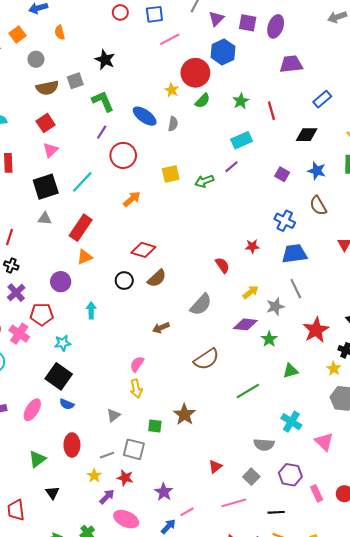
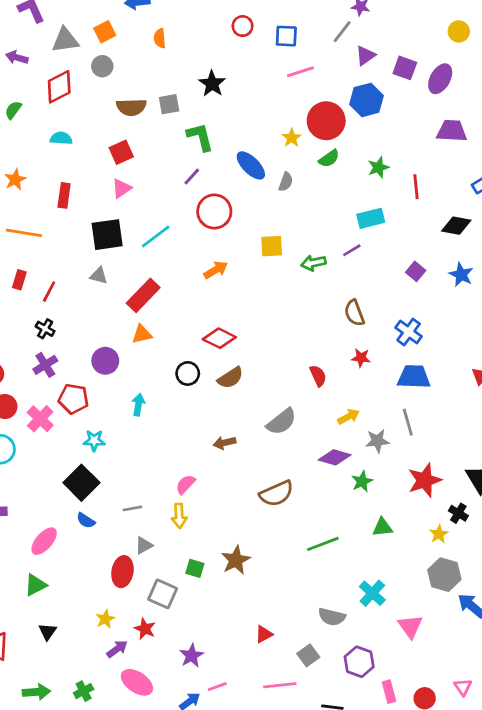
gray circle: (36, 59) -> (102, 66), moved
brown semicircle: (318, 206) -> (354, 313), moved
pink ellipse: (32, 410) -> (44, 541), moved
red ellipse: (72, 445) -> (122, 572), moved
gray line: (107, 455) -> (132, 508), moved

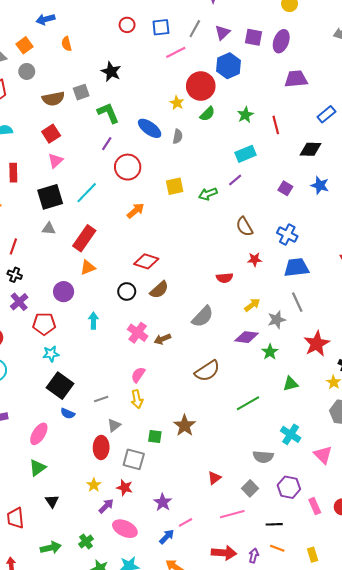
gray line: (342, 32) -> (195, 29), moved
red semicircle: (318, 376) -> (225, 278), turned 119
pink cross: (40, 419) -> (138, 333), moved
cyan star: (94, 441) -> (51, 354), moved

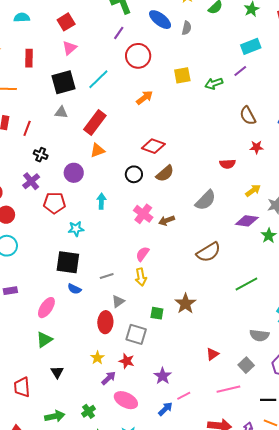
black cross: (15, 275) -> (41, 155), moved
cyan star: (51, 354) -> (76, 229), moved
black square: (60, 386) -> (68, 262), turned -30

